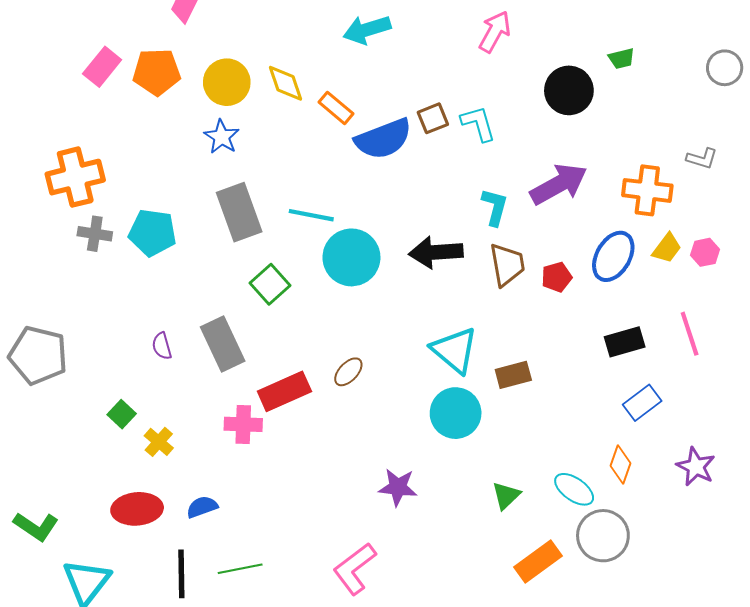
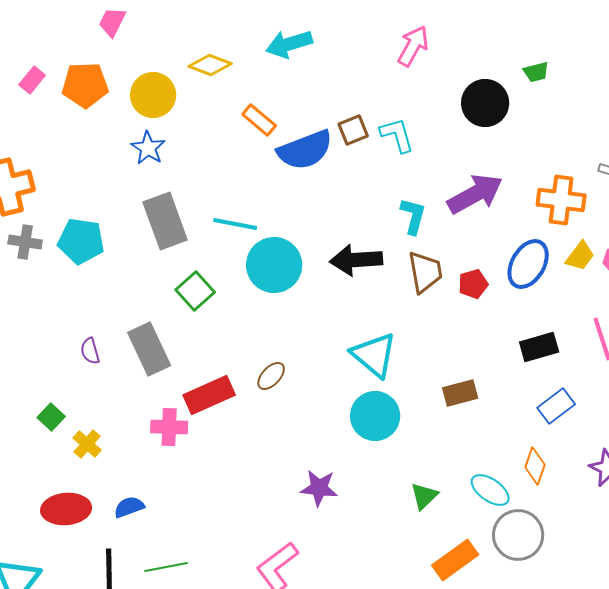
pink rectangle: (102, 67) -> (32, 80), size x0.7
yellow diamond: (286, 83) -> (210, 65), moved, turned -51
brown rectangle: (513, 375) -> (460, 393), moved

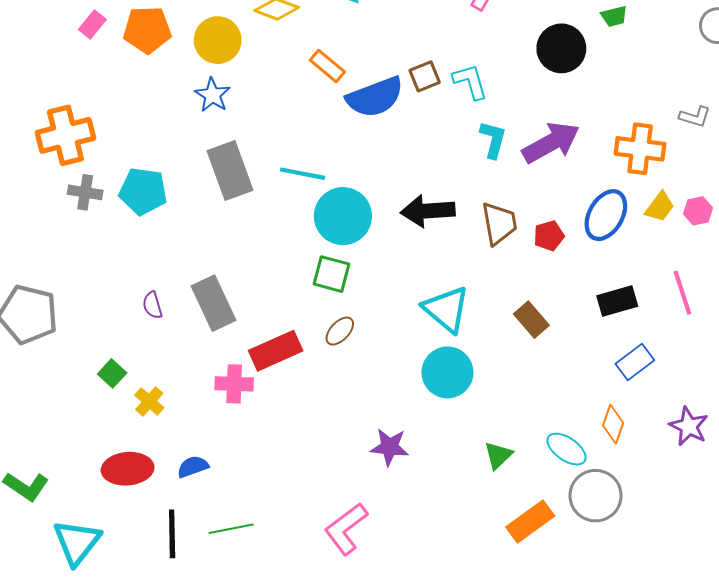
cyan L-shape: (413, 216) -> (493, 139), moved
green square: (195, 291) -> (332, 274), moved, turned -33
brown rectangle: (460, 393) -> (531, 320), moved, turned 64

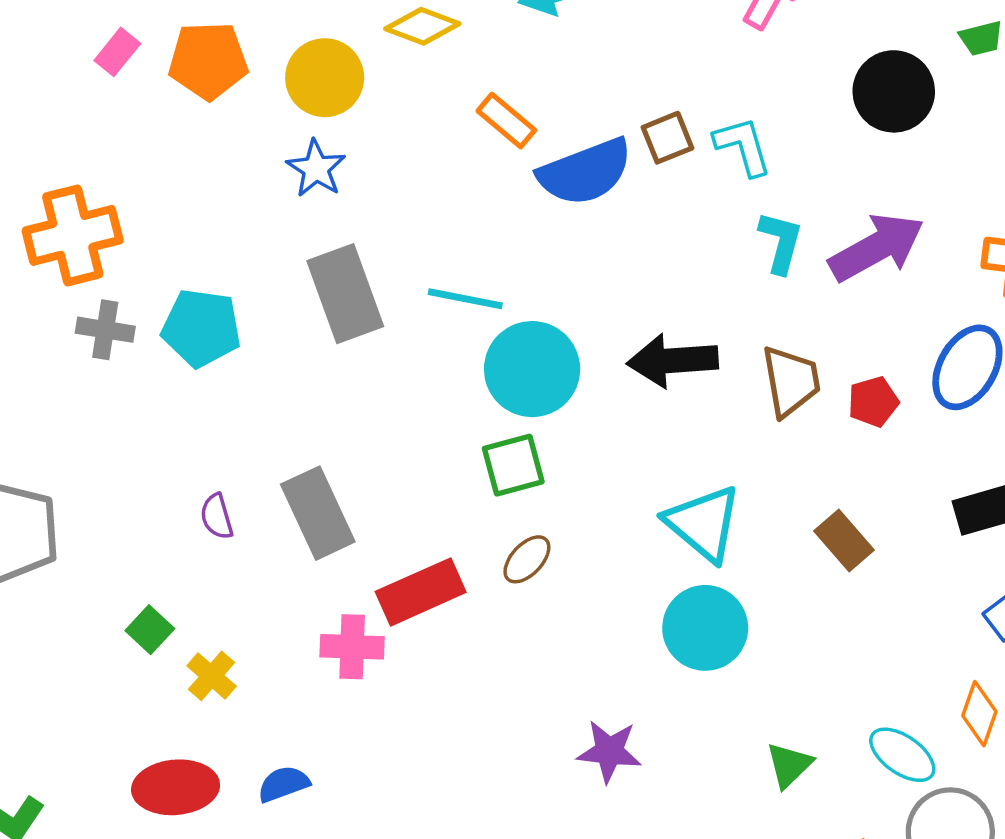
green square: (332, 274) -> (513, 465), turned -30

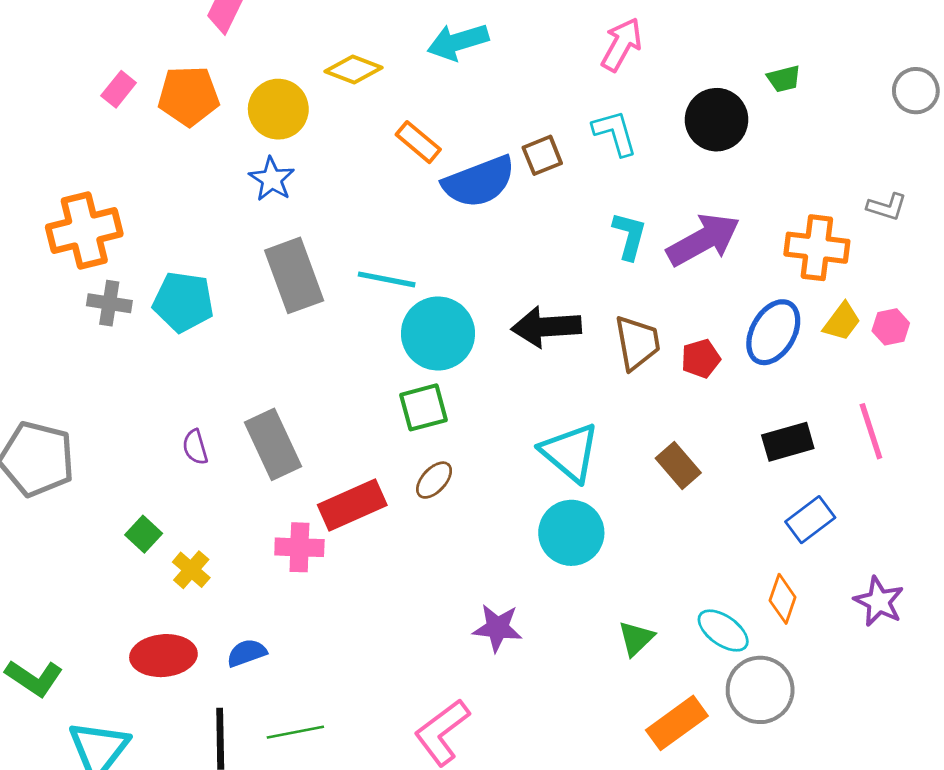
cyan L-shape: (743, 146) -> (615, 133), moved

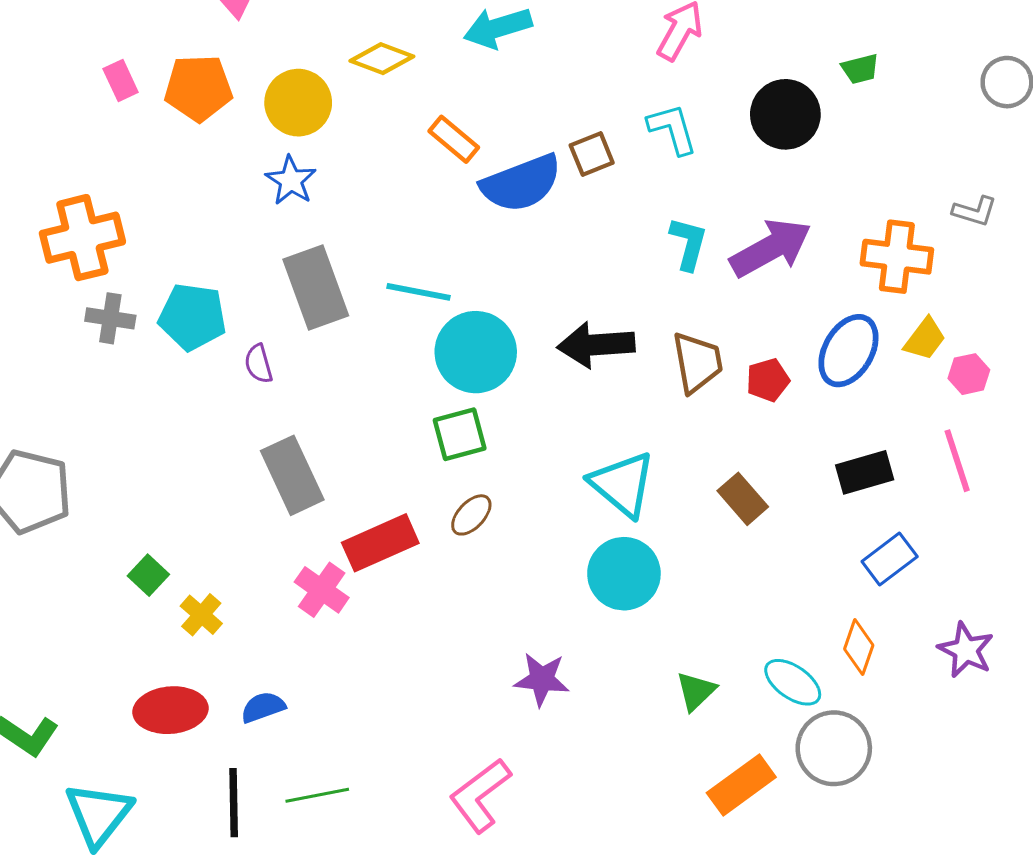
pink rectangle: (119, 89) -> (121, 81), turned -64
pink hexagon: (891, 327) -> (969, 374), moved
purple semicircle: (195, 447) -> (259, 364), moved
pink cross: (299, 547) -> (322, 590), turned 33

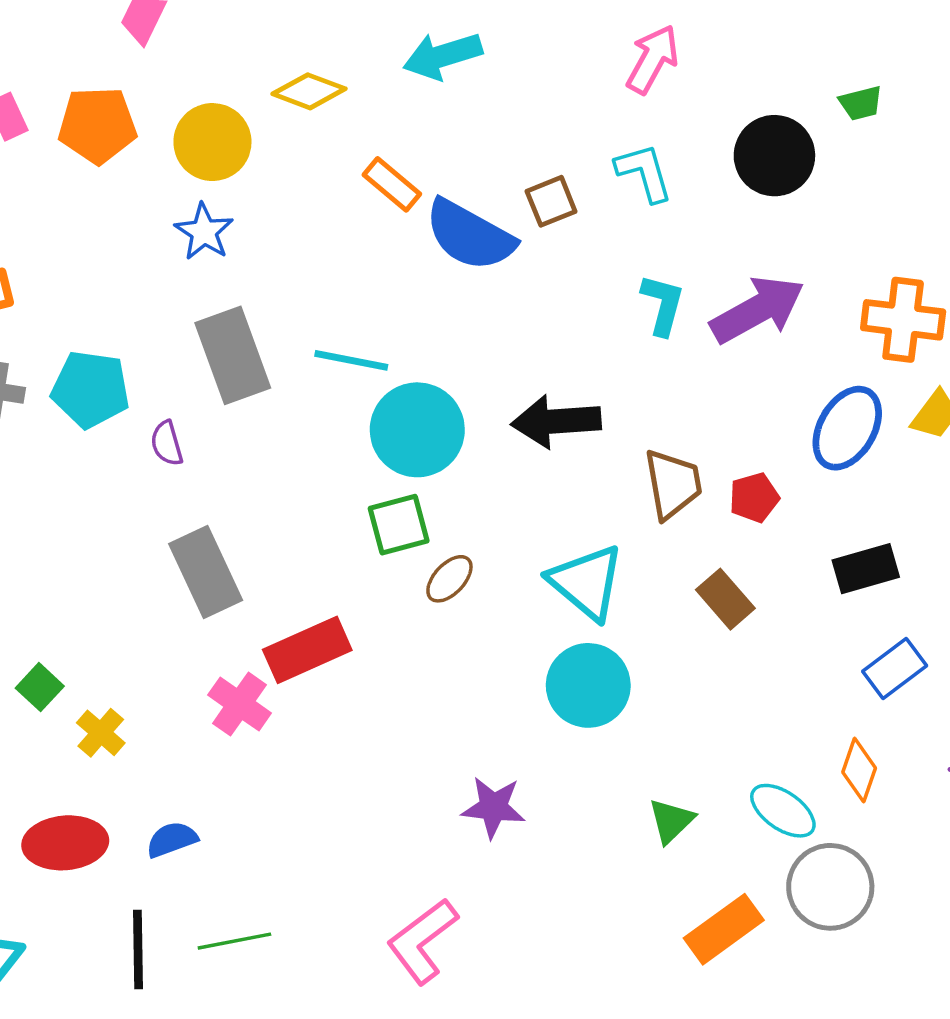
blue semicircle: (521, 183) -> (470, 235), turned 50
brown trapezoid: (697, 362) -> (673, 484), moved
red pentagon: (768, 380) -> (754, 498), moved
brown ellipse: (471, 515) -> (449, 579), moved

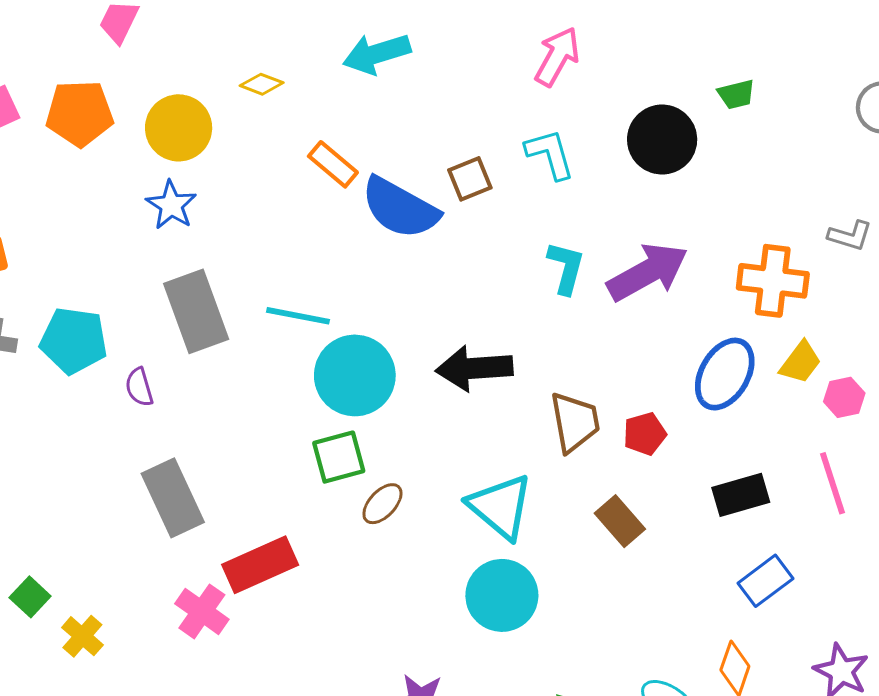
yellow diamond: (309, 91) -> (262, 84), size x0.7

